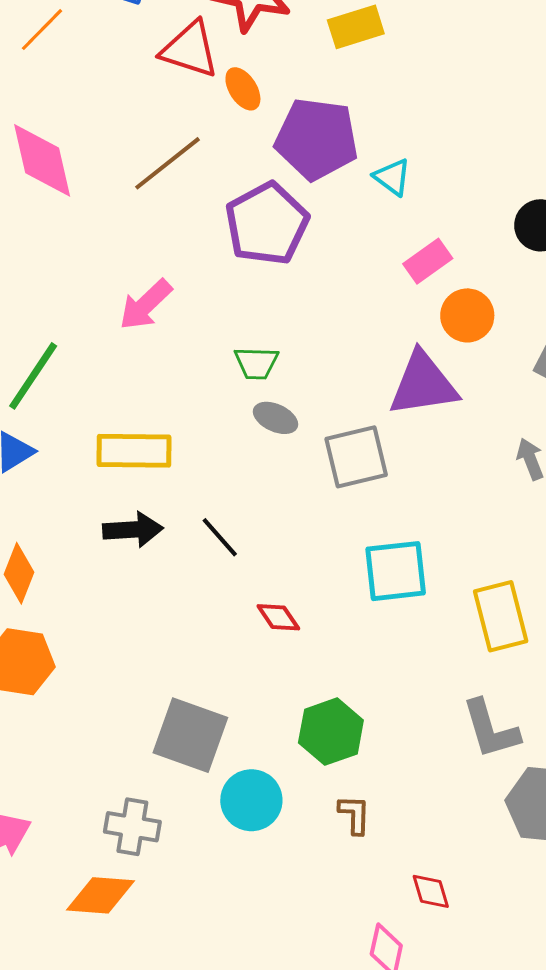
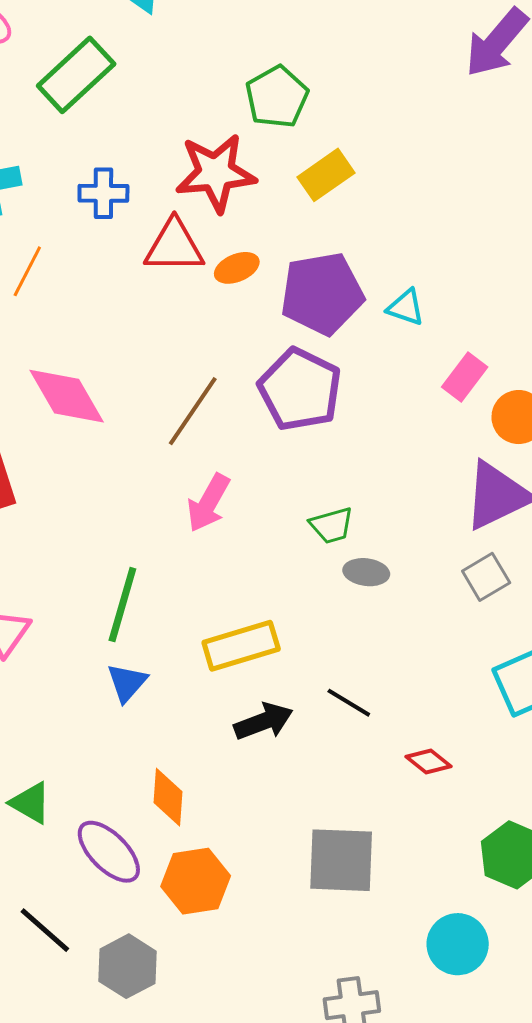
orange ellipse: (243, 89) -> (237, 268), turned -63
brown line: (167, 163) -> (193, 411), moved
gray square: (356, 457) -> (486, 577), moved, size x0.7
gray square: (190, 735) -> (341, 860), moved

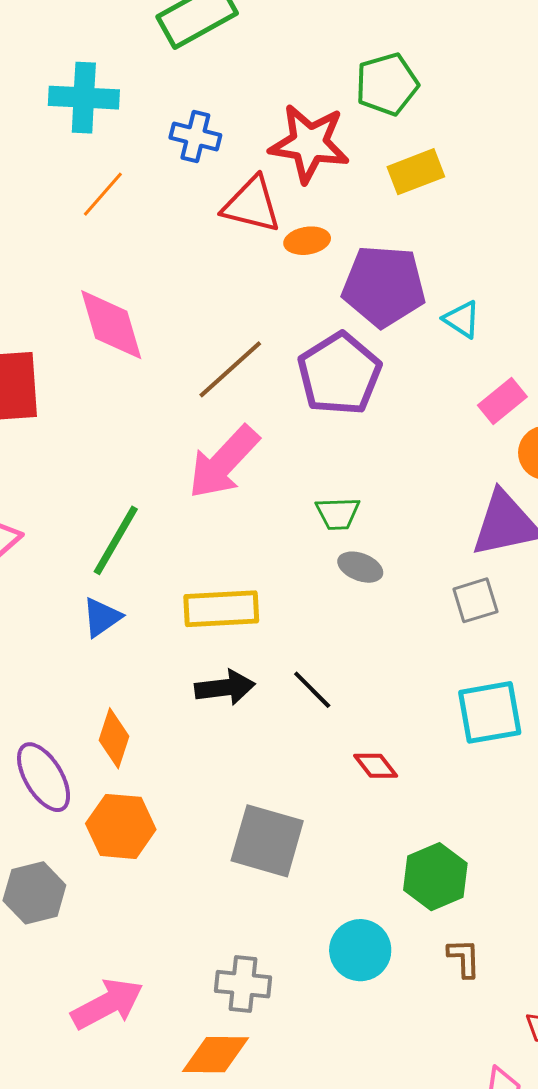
pink arrow: (208, 503) -> (223, 462), size x1.4

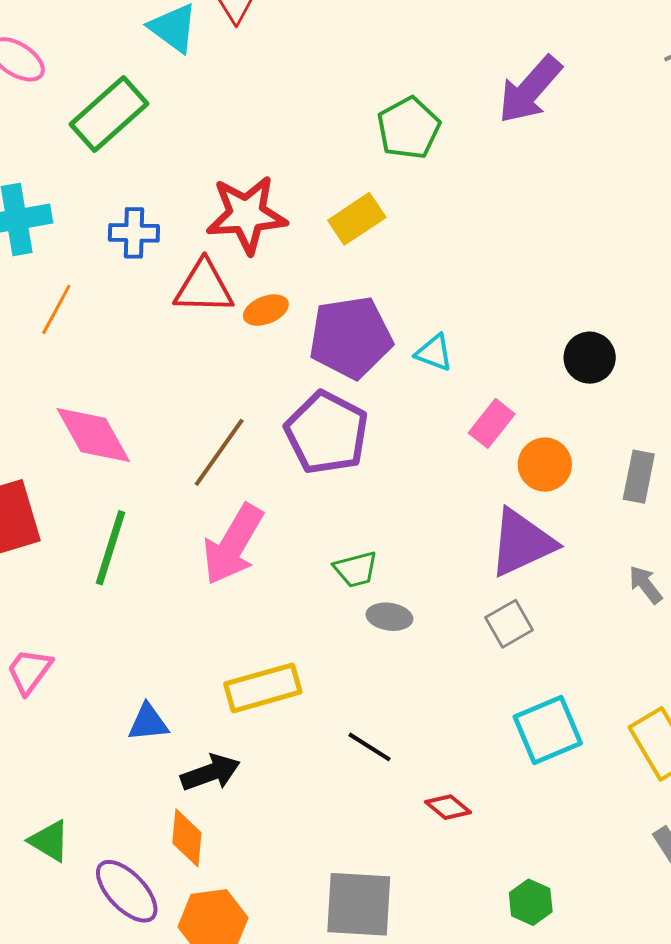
green pentagon: (387, 84) -> (409, 128), moved
green line: (116, 540) -> (111, 548), moved
blue triangle: (102, 617) -> (148, 723), turned 42
black arrow: (225, 688) -> (210, 773), moved
green hexagon: (435, 877) -> (531, 902), size x0.7

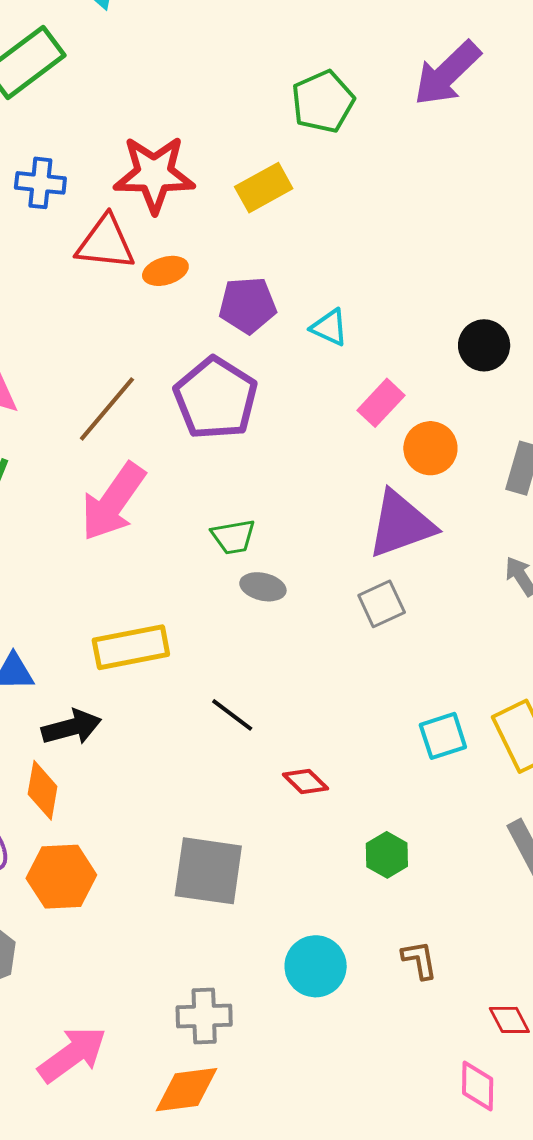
purple pentagon: (351, 337) -> (248, 305), size x0.7
cyan square: (548, 730) -> (443, 736), moved, size x0.7
green hexagon: (531, 902) -> (387, 855), moved

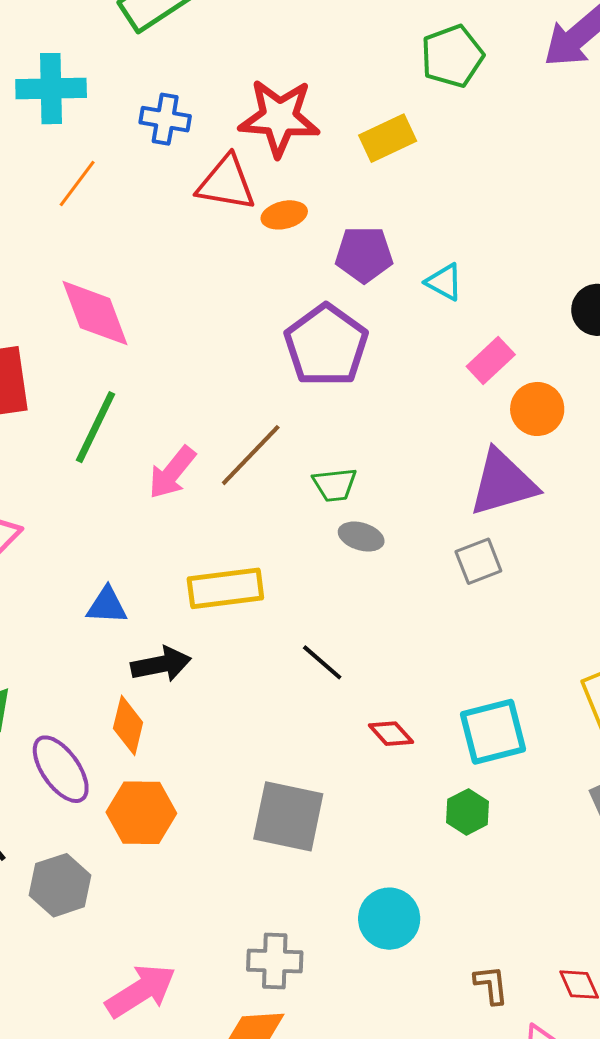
brown line: (107, 409) -> (251, 455), moved
pink arrow: (113, 502) -> (172, 473), moved, size x0.7
cyan square: (443, 736) -> (493, 732), moved, size x1.4
brown L-shape: (419, 960) -> (491, 985), moved

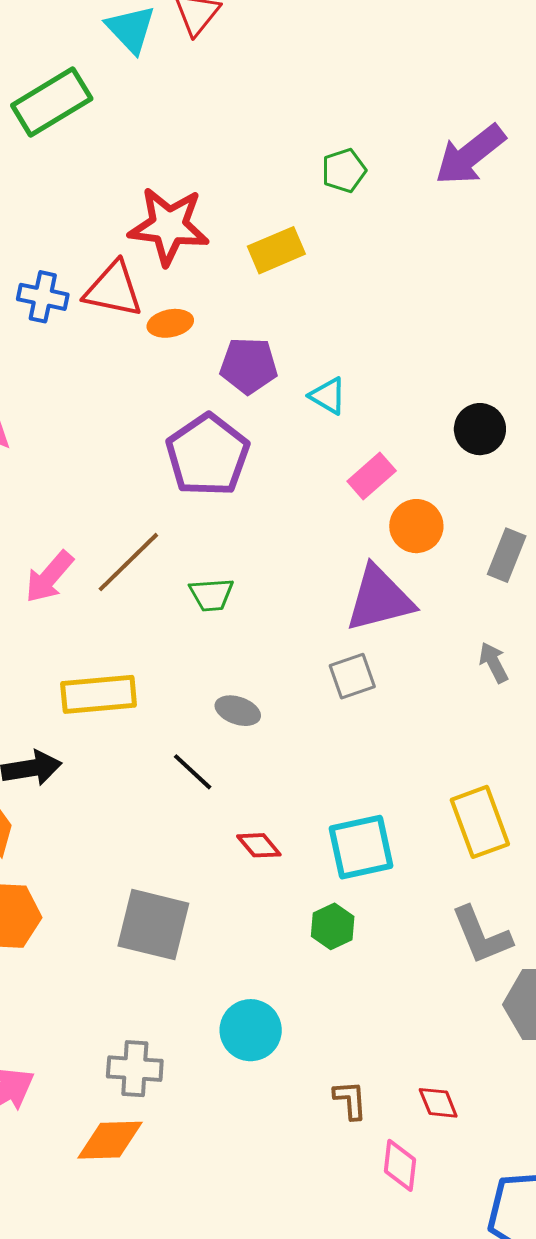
green pentagon: (452, 56) -> (344, 170), size x0.7
blue cross: (165, 119) -> (43, 297), moved
gray ellipse: (361, 537) -> (238, 711), moved

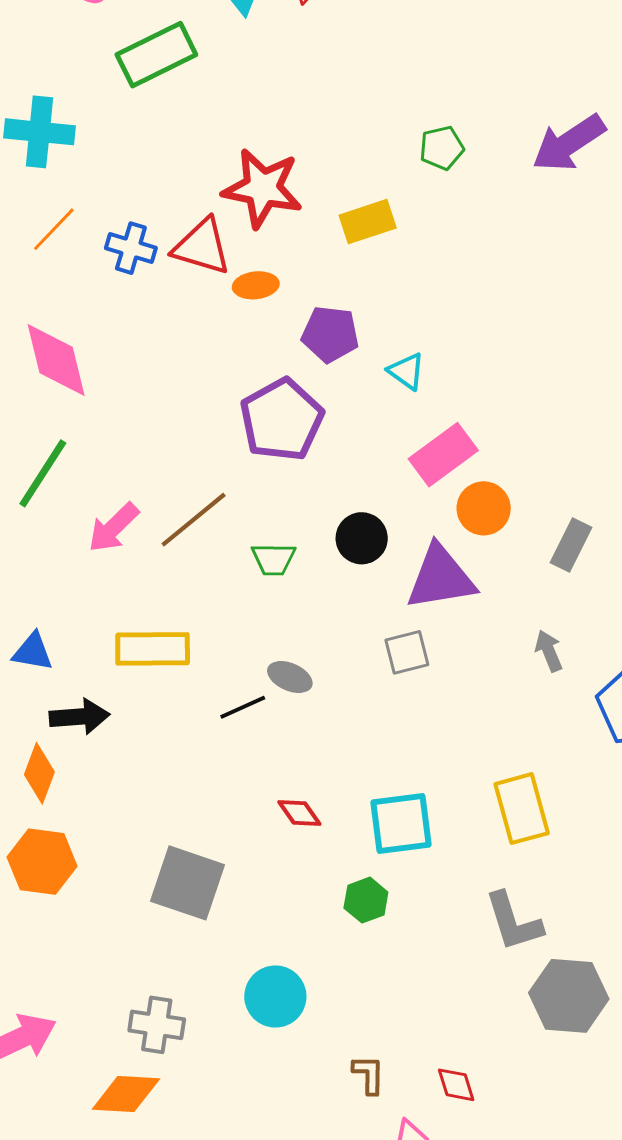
black circle: (480, 429) -> (362, 538), moved
pink rectangle: (372, 476) -> (443, 455), size x1.4
black line: (193, 772) -> (243, 707), moved, turned -72

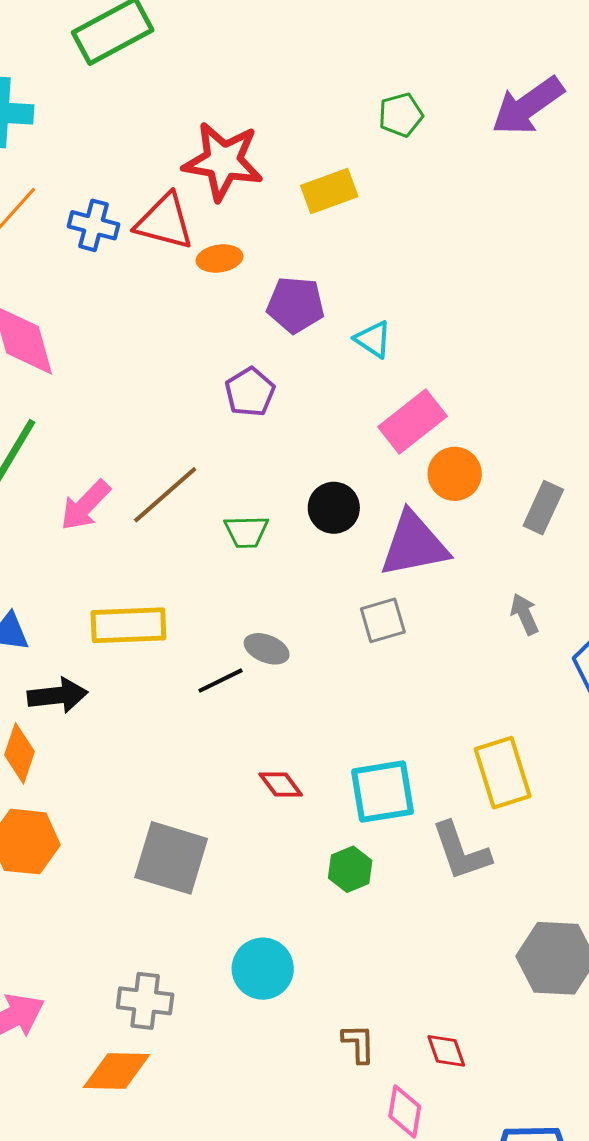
purple pentagon: (282, 420) -> (250, 392), size x0.6
gray L-shape: (513, 922) -> (461, 851), moved

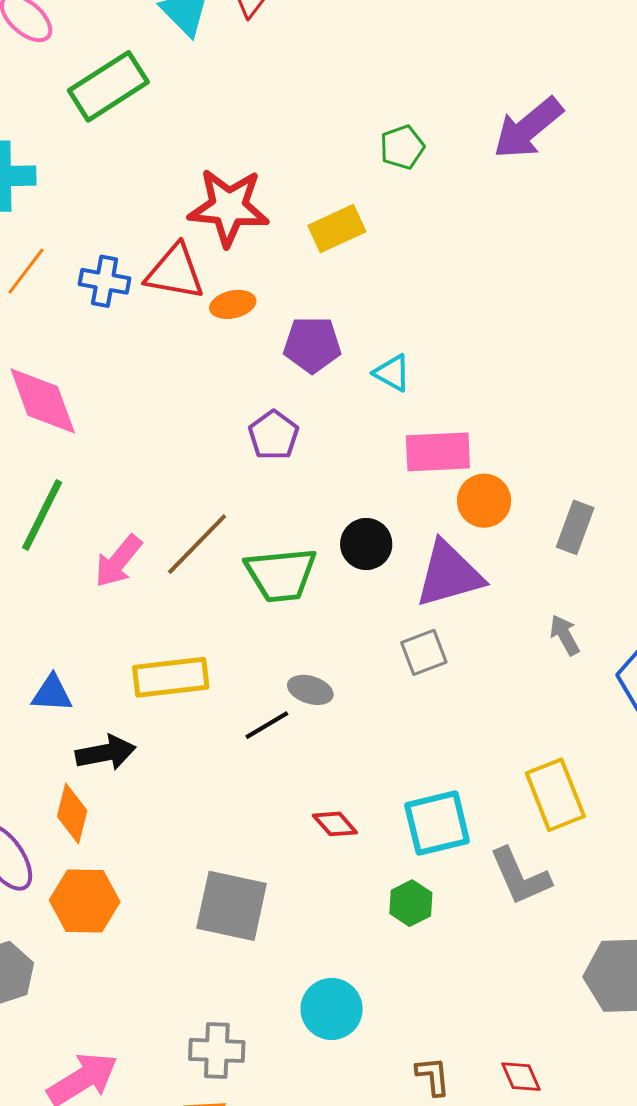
pink rectangle: (413, 421) -> (438, 452), turned 40
green trapezoid: (246, 532) -> (281, 575), size x1.6

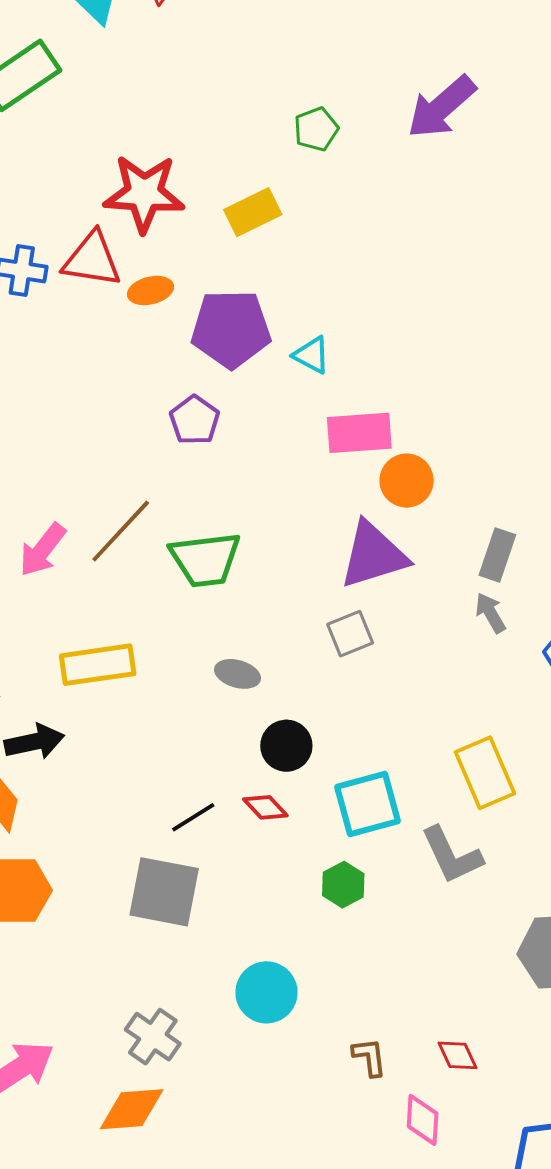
purple pentagon: (312, 345) -> (231, 329), size x1.4
gray rectangle: (575, 527) -> (497, 555), moved
black circle: (366, 544) -> (286, 746), moved
black line: (267, 725) -> (193, 817), moved
gray cross: (217, 1050) -> (153, 1037), turned 34

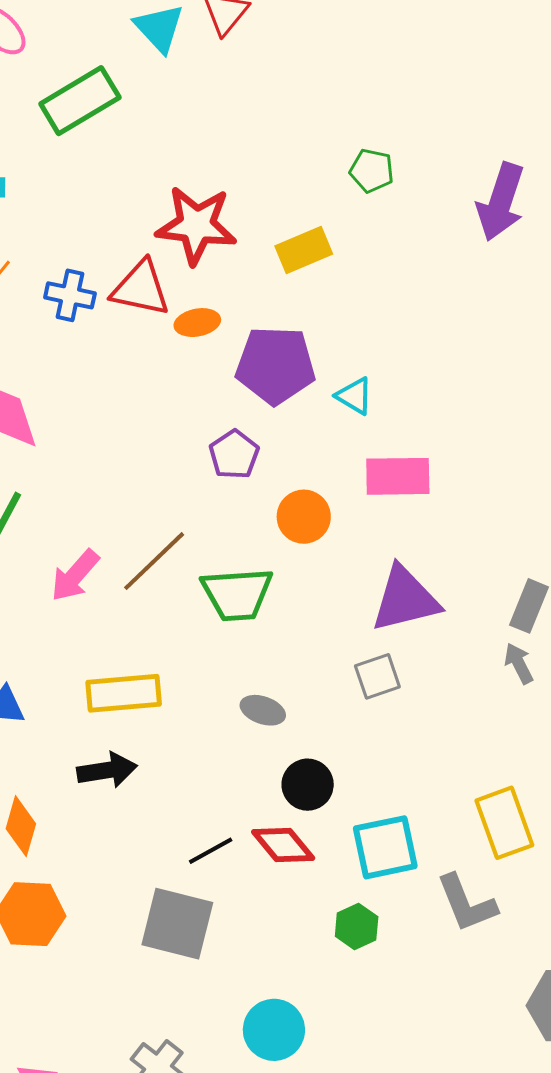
purple arrow: (441, 107) -> (501, 202), moved, turned -34
green pentagon: (316, 129) -> (372, 171), turned 30
orange circle: (407, 481) -> (304, 517), moved
black arrow: (34, 742) -> (107, 770), moved
red diamond: (265, 807) -> (283, 845), size x1.4

